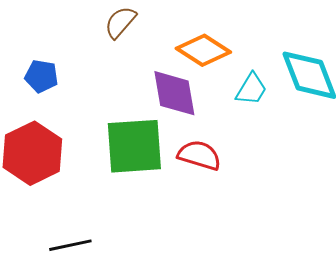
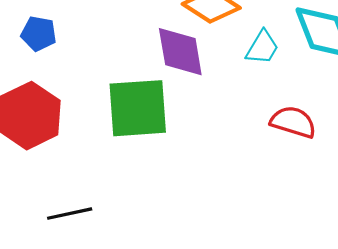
red semicircle: (199, 155) -> (293, 122), moved

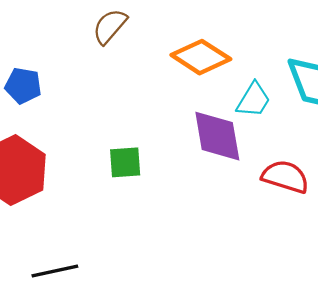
purple diamond: (180, 52) -> (217, 136), moved
green square: (138, 108) -> (125, 162), size x0.5

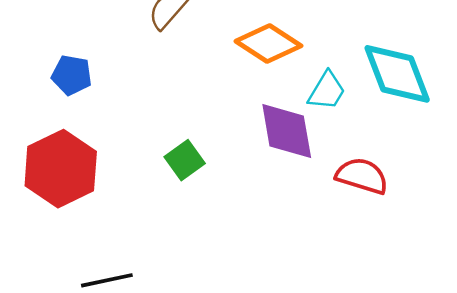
green square: (125, 162) -> (185, 160), turned -32

